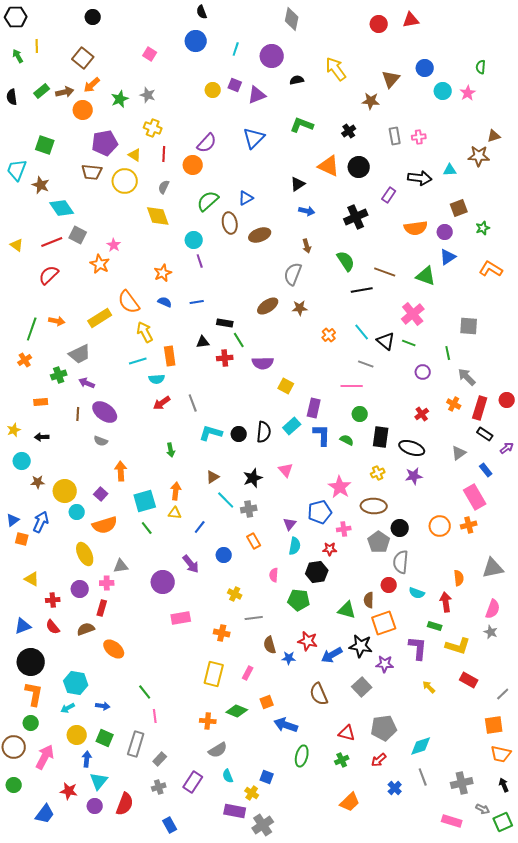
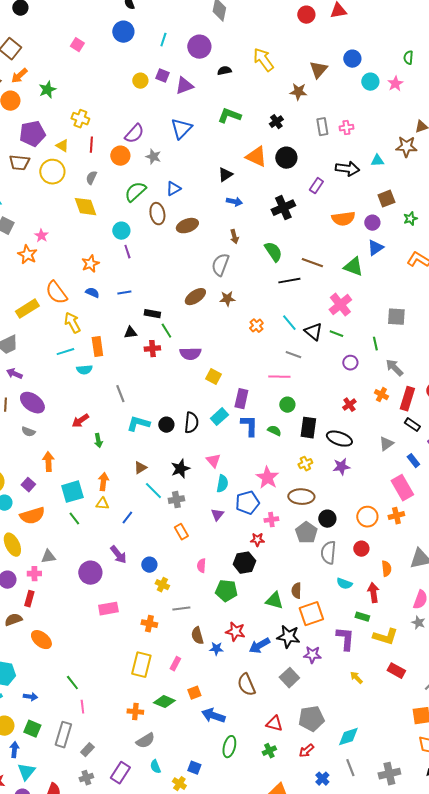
gray star: (148, 95) -> (153, 157), moved
red arrow: (162, 403) -> (80, 421), moved
cyan semicircle: (295, 546) -> (222, 484), moved
blue circle: (224, 555) -> (149, 565), moved
red circle: (389, 585) -> (361, 549), moved

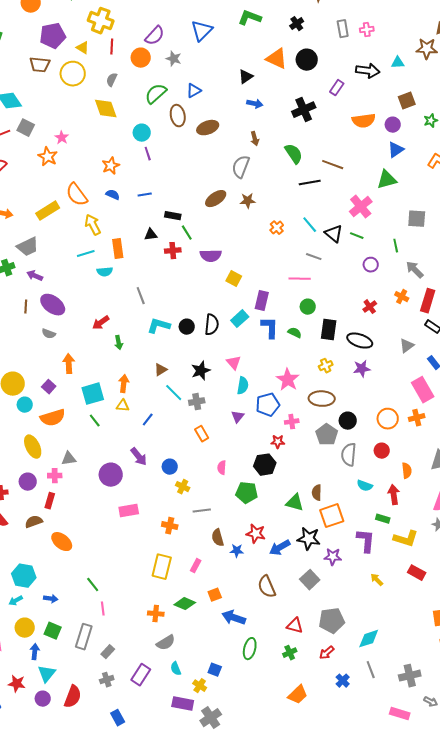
yellow cross: (80, 119) -> (101, 21), size x1.4
green triangle: (353, 267) -> (387, 180), moved, turned -35

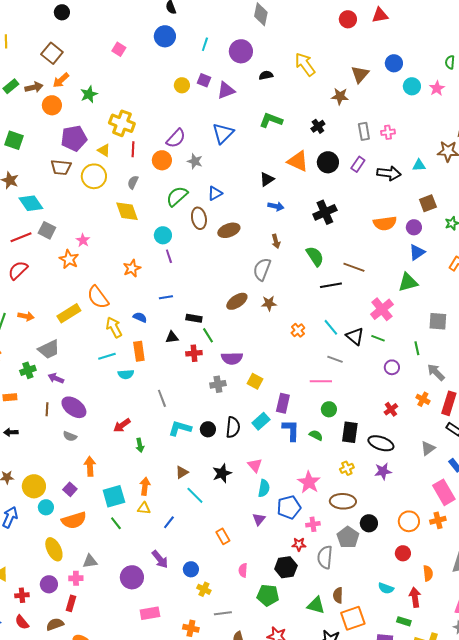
purple rectangle: (337, 88) -> (358, 164), moved
blue semicircle: (113, 195) -> (140, 317), moved
gray cross: (197, 402) -> (218, 384), moved
gray semicircle: (349, 455) -> (325, 557), moved

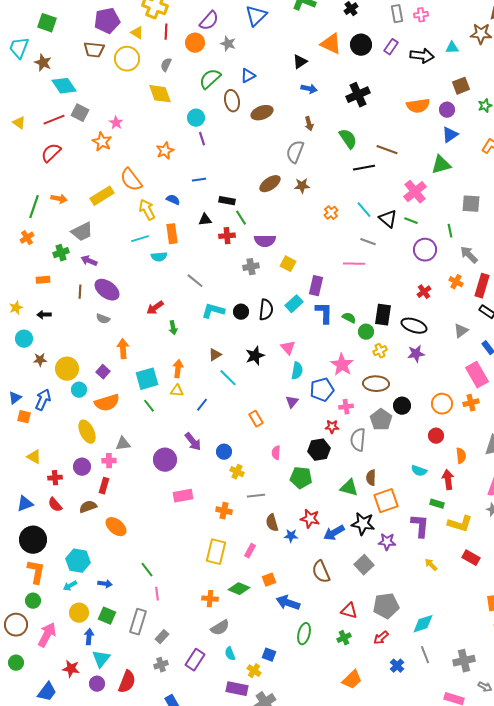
purple circle: (392, 367) -> (425, 250), size x1.5
gray line: (162, 398) -> (195, 281), turned -30
green circle: (329, 409) -> (366, 332), moved

